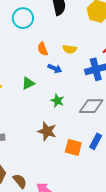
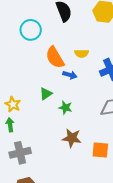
orange semicircle: (43, 49) -> (55, 57), size x1.6
green star: (57, 101) -> (65, 108), moved

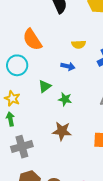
cyan circle: (31, 30) -> (17, 65), moved
orange semicircle: (55, 57) -> (32, 40), moved
brown star: (72, 138) -> (62, 131), moved

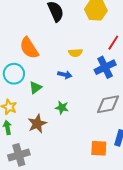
green triangle: (45, 86) -> (35, 87), moved
brown star: (62, 131) -> (37, 124), moved, turned -30

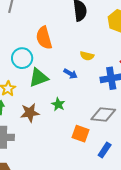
green triangle: (35, 87) -> (39, 78), size x1.5
orange square: (99, 148) -> (80, 134), moved

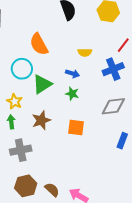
green star: (58, 104) -> (72, 94), moved
orange square: (80, 134) -> (76, 127), moved

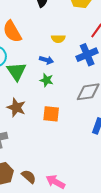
green triangle: (42, 84) -> (16, 71), turned -30
brown star: (41, 120) -> (16, 108), turned -30

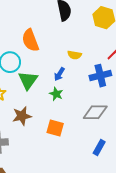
blue arrow: (46, 60) -> (59, 74), turned 96
brown star: (16, 108) -> (22, 116), turned 30

